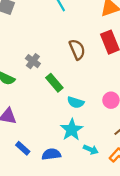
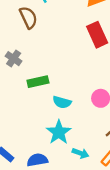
brown semicircle: (77, 49) -> (28, 17), moved
green rectangle: (54, 83) -> (38, 82), turned -60

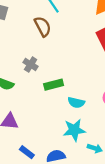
cyan star: (59, 132) -> (74, 130), turned 30

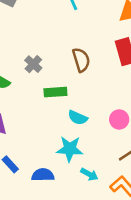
brown semicircle: (43, 27) -> (81, 60), moved

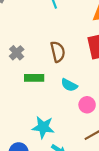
cyan semicircle: (78, 118) -> (69, 85), moved

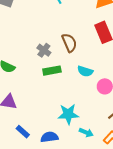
gray cross: (17, 53) -> (44, 50), moved

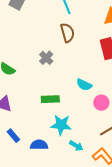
brown semicircle: (69, 43) -> (67, 33), moved
green rectangle: (52, 71) -> (50, 99), moved

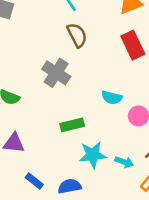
gray cross: (46, 58) -> (56, 73), size x1.5
cyan arrow: (76, 146) -> (124, 162), moved

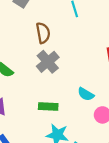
brown semicircle: (77, 35) -> (43, 33), moved

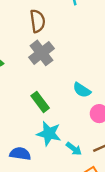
green rectangle: (48, 106) -> (40, 102), turned 48

